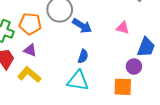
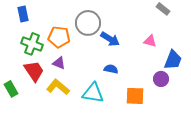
blue semicircle: (83, 56) -> (111, 69), turned -96
cyan triangle: (78, 81) -> (93, 93), moved
orange square: (123, 87) -> (135, 96), moved

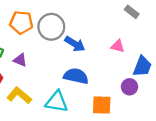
orange pentagon: (59, 37) -> (21, 22), moved
purple triangle: (59, 63) -> (20, 60), moved
blue semicircle: (111, 69) -> (76, 76), size x1.6

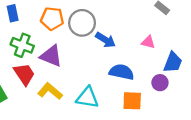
purple triangle: (20, 60) -> (51, 56), size x1.6
blue semicircle: (76, 76) -> (122, 72), moved

